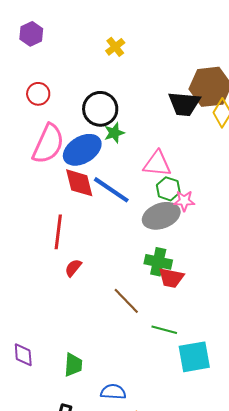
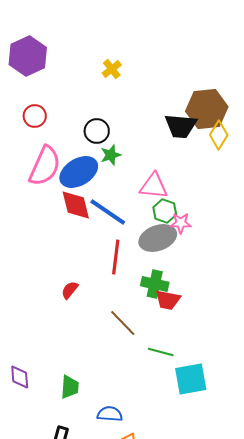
purple hexagon: (31, 34) -> (28, 56), size x1.6
black circle: (100, 109) -> (97, 131), size x0.7
red line: (58, 232) -> (116, 257), moved

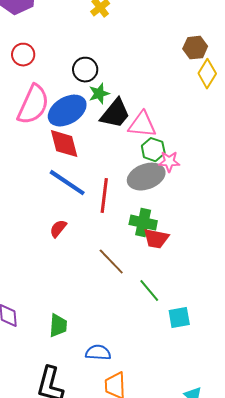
brown hexagon: (207, 109) -> (195, 48), size x0.6
black trapezoid: (181, 126) -> (115, 114), moved, turned -56
blue line: (108, 212) -> (67, 183), moved
green line: (161, 352) -> (149, 291), turned 35
cyan square: (191, 379) -> (179, 318), size x0.7

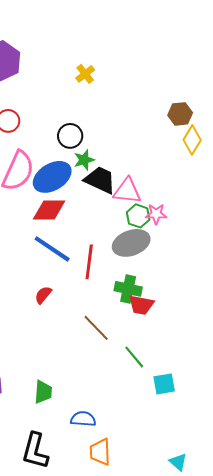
black trapezoid: (115, 114) -> (100, 180), turned -104
red diamond: (64, 144) -> (49, 210), turned -76
pink star: (169, 162) -> (156, 214), moved

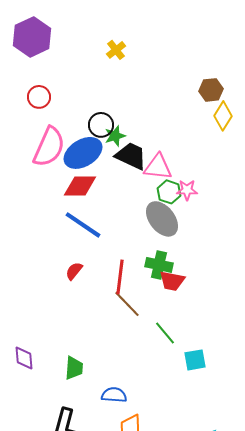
black circle: (70, 136) -> (101, 125), moved
gray ellipse: (131, 243) -> (162, 219), turned 72
red line: (89, 262) -> (120, 277), moved

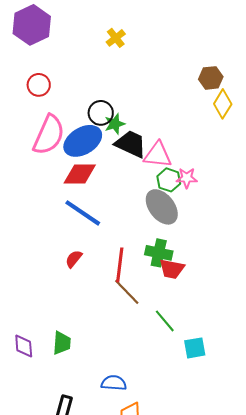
green trapezoid: (74, 368) -> (62, 343), moved

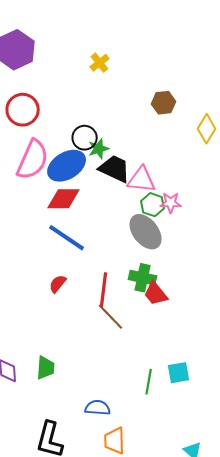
brown hexagon: (211, 78) -> (164, 103), moved
red circle: (39, 85) -> (23, 110), size x1.4
red trapezoid: (172, 269) -> (156, 294), turned 40
green line: (165, 321) -> (149, 382), moved, turned 50

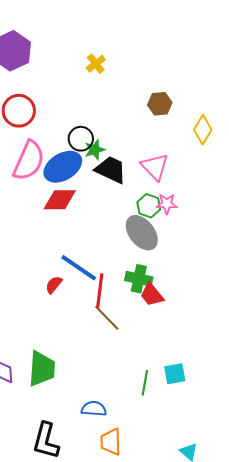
pink triangle: (142, 180) -> (155, 167), moved, turned 40
blue line: (67, 238) -> (79, 268), moved
green trapezoid: (46, 368) -> (42, 369), size x1.5

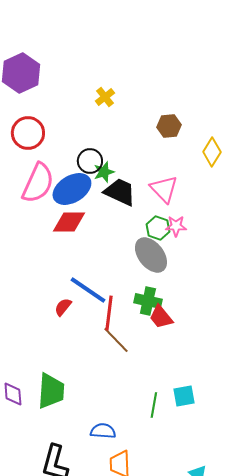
yellow cross: (96, 64) -> (105, 97), moved

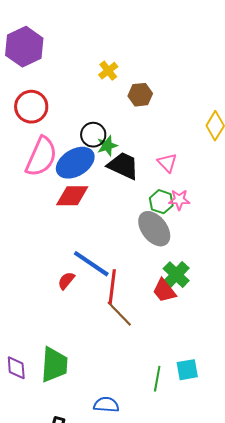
brown hexagon: (169, 126) -> (140, 95), moved
pink triangle: (164, 189) -> (167, 163), size x0.7
green cross: (148, 301) -> (176, 275), moved, turned 32

